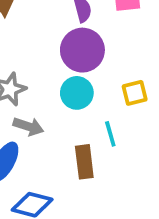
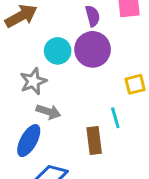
cyan circle: (77, 93) -> (58, 51), moved

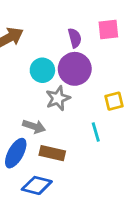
gray star: (33, 81) -> (58, 98), moved
brown rectangle: (94, 141) -> (52, 153), moved, turned -70

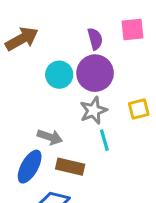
gray star: (58, 98) -> (93, 110), moved
cyan line: (96, 132) -> (104, 140), moved

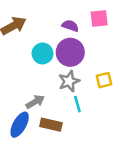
purple semicircle: (95, 39) -> (70, 26), turned -56
gray arrow: (50, 137) -> (35, 102), turned -48

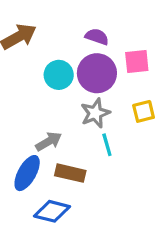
pink square: (99, 19) -> (137, 62), moved

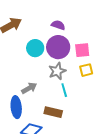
pink square: (137, 62) -> (82, 50), moved
blue ellipse: (27, 173) -> (16, 107), turned -35
brown rectangle: (70, 173) -> (53, 112), moved

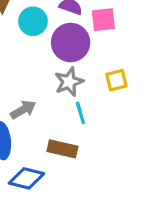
cyan circle: (35, 48) -> (33, 21), moved
pink square: (82, 50) -> (103, 20), moved

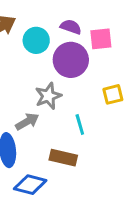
gray star: (69, 82) -> (48, 96), moved

